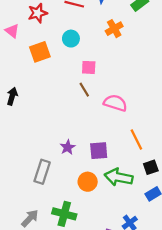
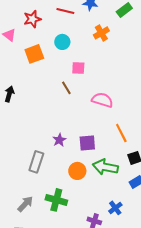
brown line: (84, 90) -> (66, 88), moved

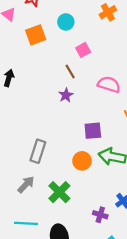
pink square: (78, 68) -> (83, 50), turned -32
purple star: (59, 140) -> (66, 95), moved
green cross: (56, 200) -> (59, 192), turned 30
gray arrow: (25, 204) -> (26, 185), moved

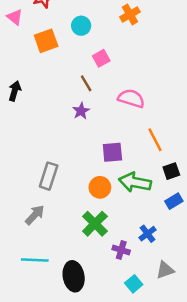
green cross: (59, 192) -> (95, 224), moved

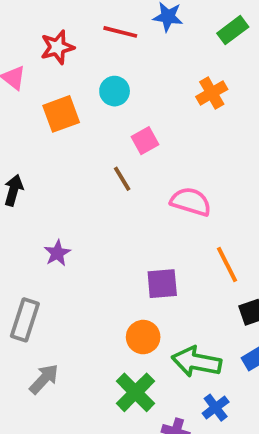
orange cross: (130, 14) -> (212, 93), moved
purple star: (81, 111) -> (57, 253), moved
gray rectangle: (49, 176) -> (25, 320), moved
green arrow: (135, 182) -> (196, 362), moved

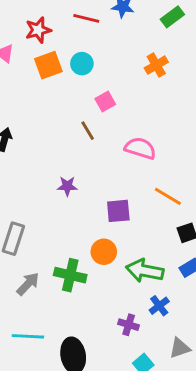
orange square: (61, 114) -> (48, 65), moved
purple star: (57, 253) -> (67, 186), moved, turned 30
orange line: (227, 265) -> (168, 196), turned -32
green cross: (135, 392) -> (70, 275), moved, turned -32

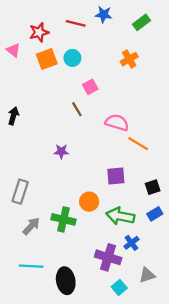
orange line: (168, 196) -> (138, 144), moved
purple square: (118, 211) -> (116, 176), moved
purple cross: (129, 325) -> (108, 257), size x1.6

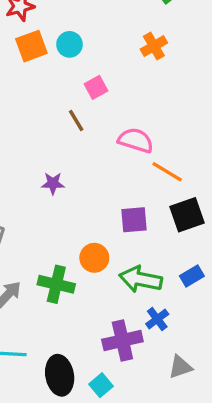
black square: (153, 187) -> (187, 215), moved, size x1.5
purple cross: (108, 257) -> (122, 340), turned -30
cyan square: (119, 287) -> (101, 385), moved

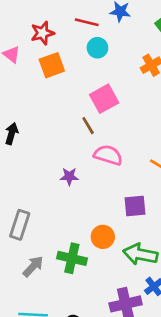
cyan circle: (70, 44) -> (97, 48), moved
pink square: (96, 87) -> (104, 99), size x1.5
pink semicircle: (136, 140) -> (108, 155), moved

